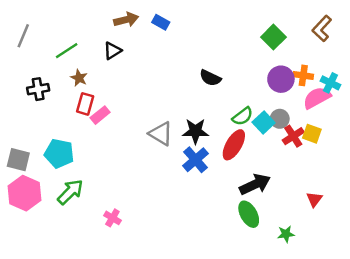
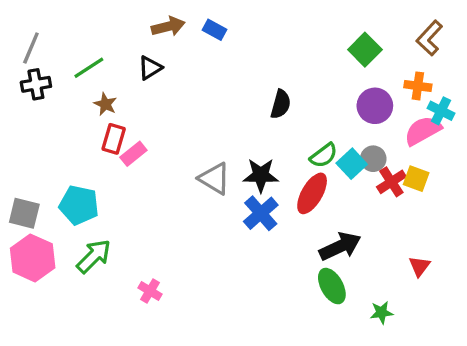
orange cross: (303, 75) -> (418, 86), moved
black semicircle: (210, 78) -> (281, 104), turned -100
black cross: (38, 89) -> (36, 84), moved

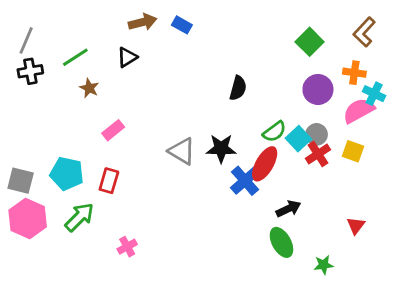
red rectangle: (114, 139) -> (109, 181), moved
red cross: (391, 182) -> (318, 154), moved
blue cross: (261, 213) -> (245, 181), moved
black arrow: (340, 246) -> (288, 209), size x0.7
pink cross: (150, 291) -> (127, 247), turned 30

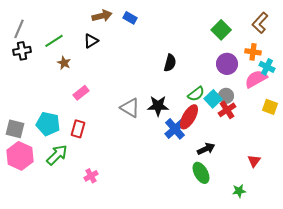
yellow square: (353, 151) -> (270, 107), moved
green star: (324, 265) -> (239, 191), moved

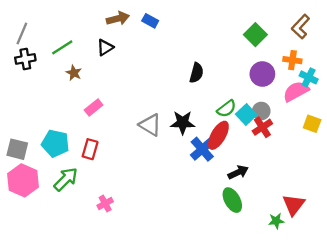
red triangle: (254, 161) -> (294, 205), moved, size x1.5

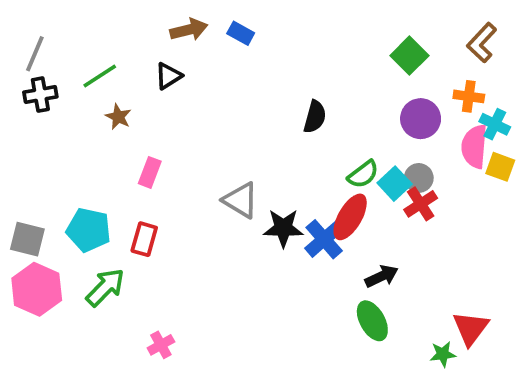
pink semicircle: (296, 91) -> (474, 146), turned -56
pink rectangle: (94, 108) -> (150, 172), turned -30
black star: (183, 123) -> (283, 228), moved
yellow square: (312, 124) -> (500, 167), moved
pink cross: (105, 204) -> (161, 345), moved

